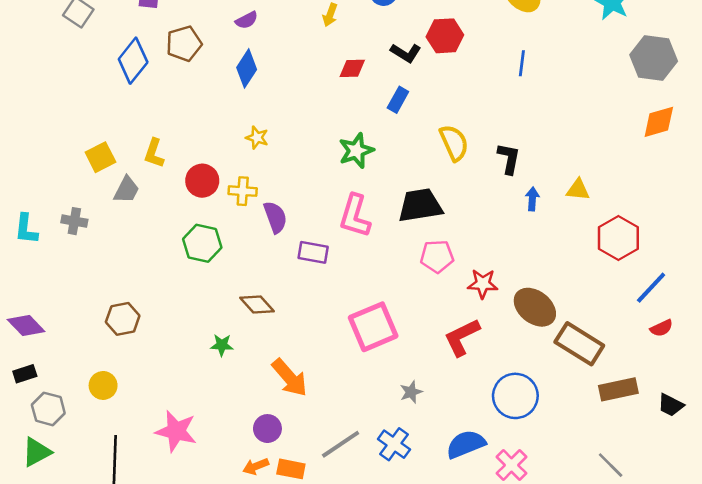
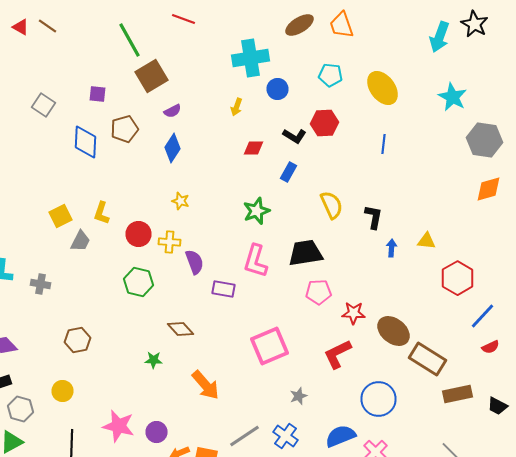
blue diamond: (133, 61) -> (86, 142), turned -36
gray cross: (74, 221) -> (40, 284), moved
purple circle: (267, 429) -> (156, 432), moved

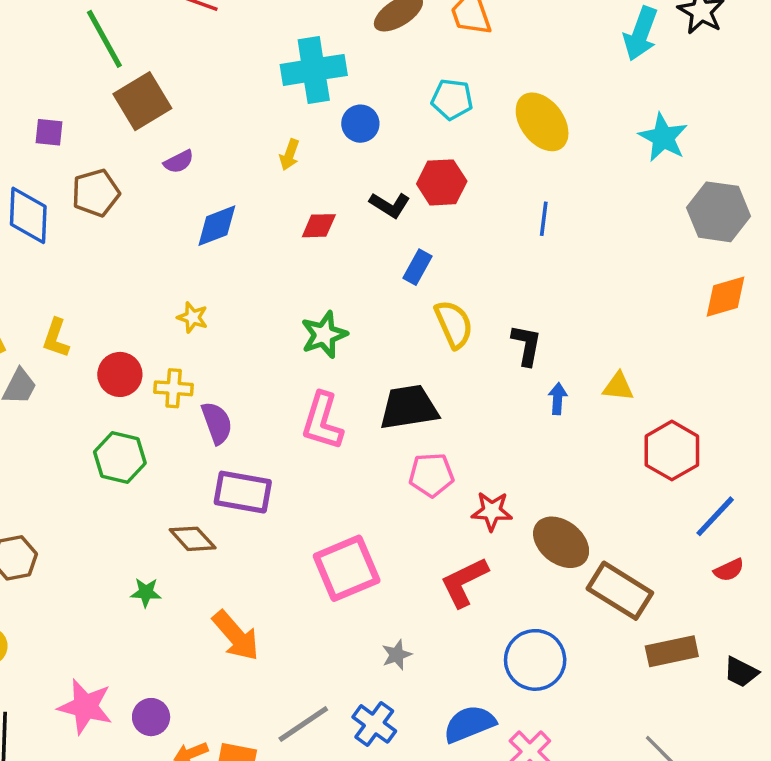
blue diamond: (172, 148) -> (217, 226), moved, turned 36
blue rectangle: (288, 172) -> (417, 267), moved
purple rectangle: (224, 289) -> (243, 492), moved, size x1.4

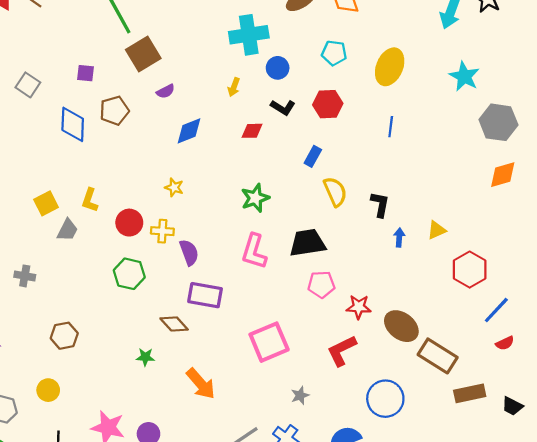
yellow ellipse: (542, 122) -> (390, 67), turned 60
black L-shape: (390, 205) -> (283, 107), moved
yellow triangle: (618, 387) -> (437, 230), turned -30

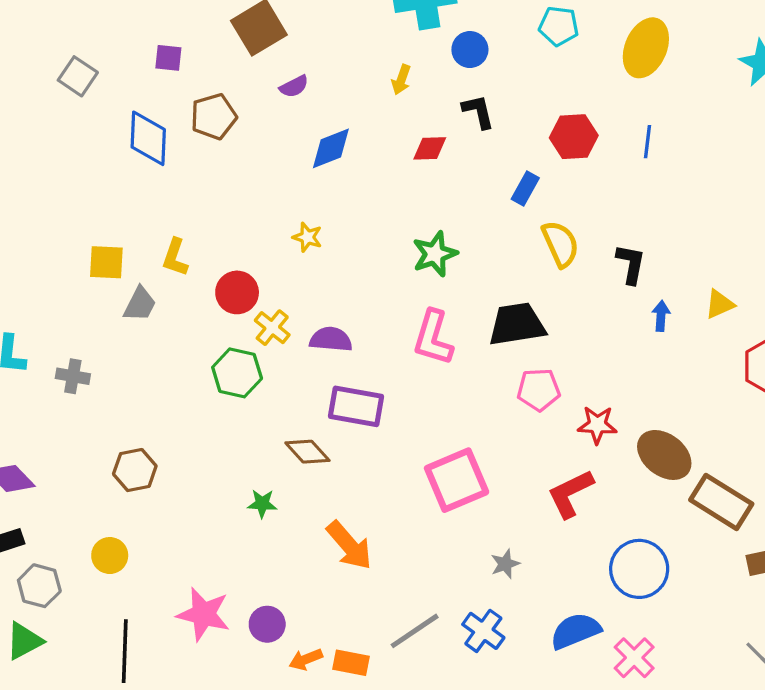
red hexagon: (328, 104) -> (574, 137), moved
black L-shape: (283, 107) -> (478, 112), turned -135
yellow square: (46, 203) -> (106, 262), turned 30
yellow cross: (162, 231) -> (272, 328), moved, turned 35
purple semicircle: (189, 252) -> (331, 339), turned -65

